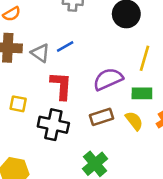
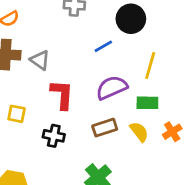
blue line: (65, 47) -> (103, 46), moved
black cross: (53, 125) -> (54, 136), size x0.7

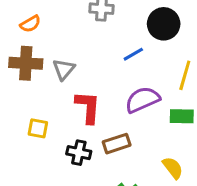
gray triangle: (40, 60) -> (64, 69), turned 35
brown rectangle: (105, 128) -> (117, 144), moved
yellow semicircle: (139, 132) -> (173, 168), moved

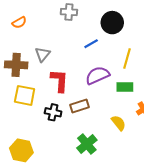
brown cross: (26, 63) -> (16, 65), moved
yellow square: (38, 128) -> (25, 95), size x1.5

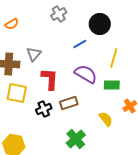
gray cross: (69, 12) -> (59, 14), turned -35
purple semicircle: (97, 75) -> (86, 74), turned 55
black cross: (53, 112) -> (44, 109), turned -35

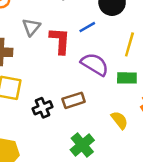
gray triangle: (34, 54) -> (31, 27), moved
red L-shape: (50, 79) -> (60, 41), moved

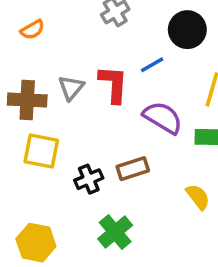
gray triangle: (31, 27) -> (71, 88), moved
green cross: (82, 145) -> (115, 232), moved

